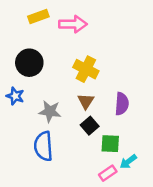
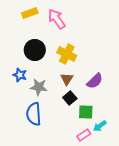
pink arrow: (73, 24) -> (57, 19), turned -125
black circle: (29, 63) -> (35, 50), moved
blue star: (15, 96) -> (20, 75), moved
purple semicircle: (122, 104) -> (95, 81), turned 42

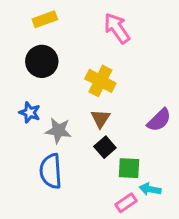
pink arrow: (57, 19) -> (117, 28), moved
black circle: (35, 50) -> (42, 61), moved
purple semicircle: (95, 81) -> (159, 120), moved
cyan arrow: (100, 126) -> (150, 189), turned 48

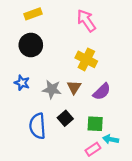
yellow cross: (100, 81) -> (86, 59), moved
purple semicircle: (159, 120) -> (102, 92), moved
gray star: (58, 131) -> (52, 89), moved
black square: (105, 147) -> (65, 118), moved

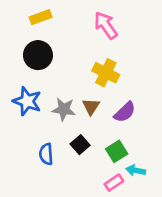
blue star: (22, 83) -> (27, 101), size x1.5
green square: (95, 124) -> (117, 151), turned -35
blue semicircle: (37, 126) -> (46, 154), size x0.7

